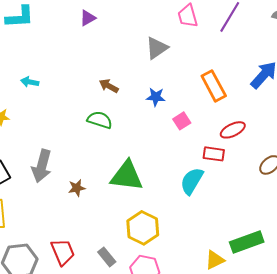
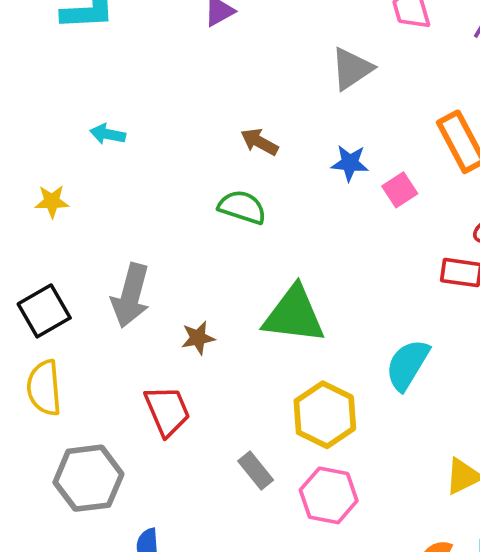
pink square: (182, 121) -> (400, 190), moved
cyan semicircle: (192, 181) -> (407, 365), moved
red trapezoid: (63, 252) -> (167, 411), moved

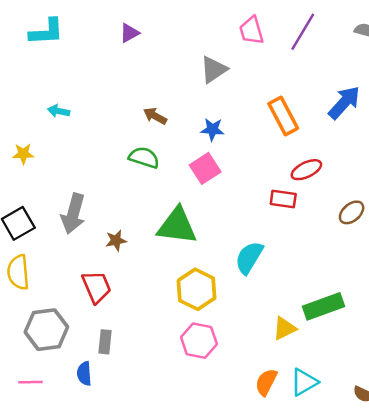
pink square: (400, 190) -> (205, 168), moved, size x1.4
gray rectangle: (256, 470) -> (105, 342), moved, turned 45

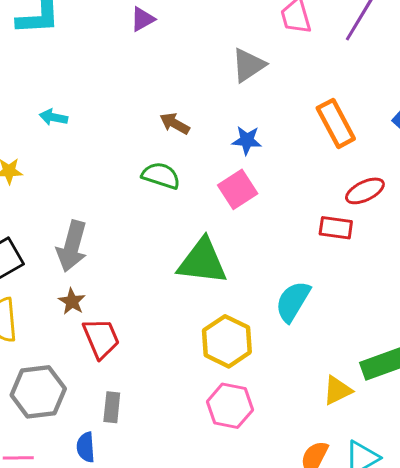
brown star: (116, 240) -> (72, 301), moved, turned -30

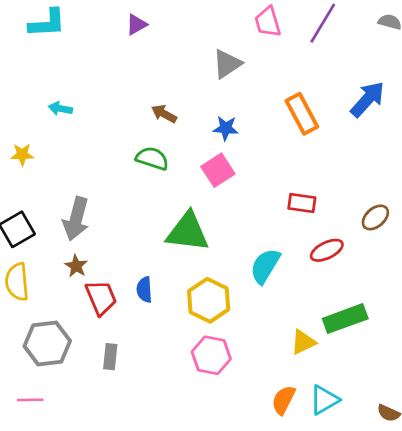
red ellipse: (365, 191) -> (327, 250), moved
blue semicircle: (86, 447) -> (144, 290), moved

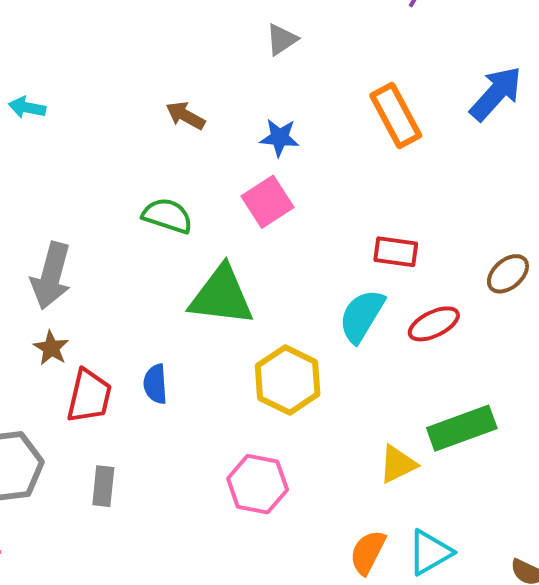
gray triangle: (227, 64) -> (282, 39), size x0.7
green semicircle: (152, 158) -> (167, 216), moved
cyan semicircle: (265, 266) -> (362, 316), moved
red trapezoid: (101, 298) -> (89, 396), turned 36
yellow hexagon: (209, 300) -> (288, 380), moved

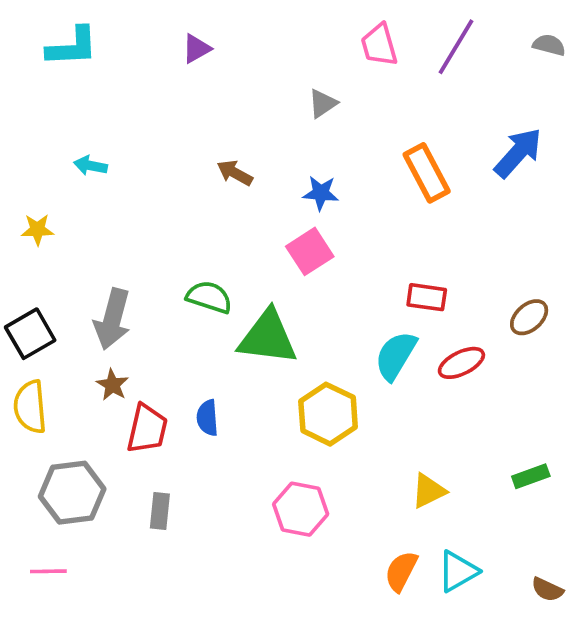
green semicircle: (167, 216) -> (209, 297), moved
green rectangle: (462, 428) -> (531, 476), moved, size x0.6

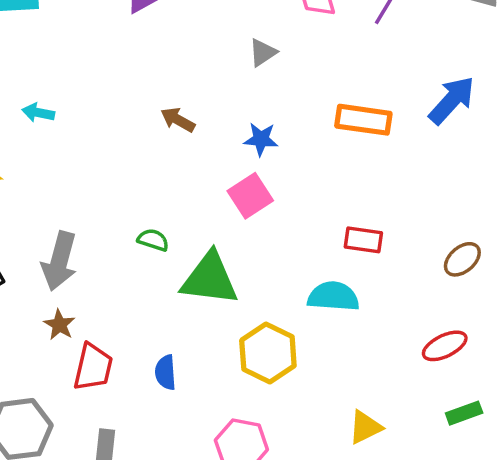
orange rectangle: (427, 173) -> (363, 120), turned -54
green semicircle: (209, 297) -> (153, 240), size x0.7
cyan semicircle: (396, 356) -> (333, 296), turned 63
red ellipse: (461, 363) -> (445, 346), moved
blue semicircle: (207, 418) -> (165, 372), moved

